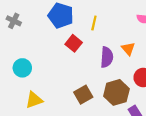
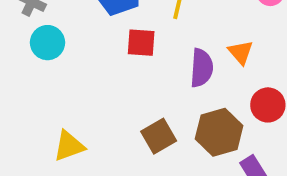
red square: (74, 43) -> (141, 43), turned -35
cyan circle: (22, 68) -> (48, 43), moved

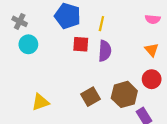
orange triangle: (241, 52) -> (152, 50), moved
purple semicircle: (202, 68) -> (105, 51), moved

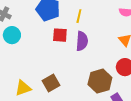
brown square: (91, 97) -> (51, 83), moved

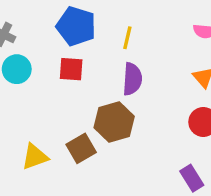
red square: (60, 35) -> (71, 69), moved
brown hexagon: (100, 81) -> (114, 122), moved

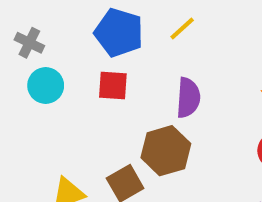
yellow line: (127, 38) -> (182, 28), moved, turned 35

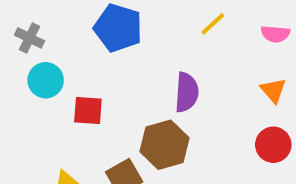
yellow line: (182, 28) -> (213, 24), moved
red square: (113, 86) -> (88, 110), moved

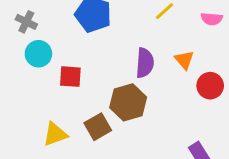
orange triangle: (273, 90) -> (184, 60), moved
red circle: (273, 145) -> (210, 86), moved

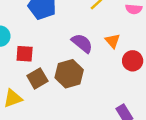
purple semicircle: (145, 63) -> (82, 43), turned -55
brown square: (98, 127) -> (37, 78), moved

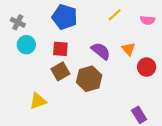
red square: (25, 54) -> (60, 49), moved
brown square: (37, 78) -> (60, 71), moved

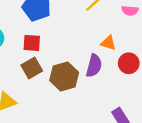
orange triangle: (128, 49) -> (108, 43), turned -32
purple semicircle: (101, 51) -> (94, 66), moved, turned 66

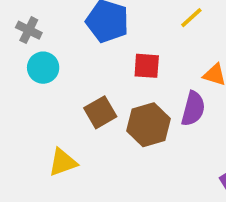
red square: (32, 43) -> (147, 66), moved

